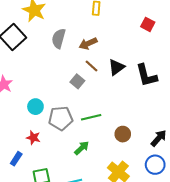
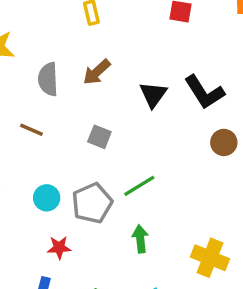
brown line: (92, 66) -> (31, 130), moved
brown circle: (123, 134) -> (224, 142), moved
green arrow: (82, 148) -> (140, 239), turned -35

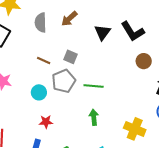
brown line: (31, 130) -> (44, 60), moved
green line: (139, 186) -> (94, 86), turned 36
gray pentagon: (92, 203) -> (64, 81), moved

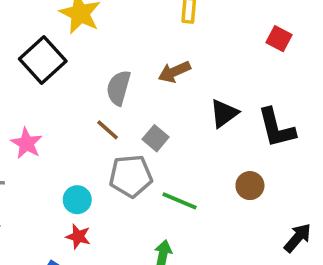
gray semicircle: (41, 23) -> (119, 88), moved
brown circle: (144, 61) -> (250, 186), moved
cyan circle: (39, 92) -> (77, 200), moved

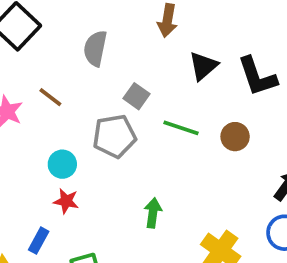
brown arrow: (174, 72) -> (167, 20), moved, turned -52
brown line: (108, 130) -> (50, 97), moved
green line: (180, 201) -> (181, 128), moved

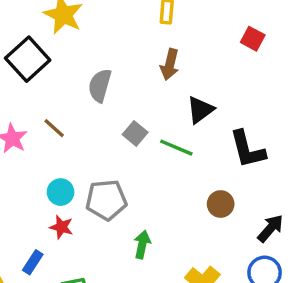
black L-shape: (257, 76) -> (247, 149), moved
green line: (181, 128) -> (176, 148), moved
gray pentagon: (114, 136) -> (106, 200), moved
brown circle: (235, 137) -> (221, 204), moved

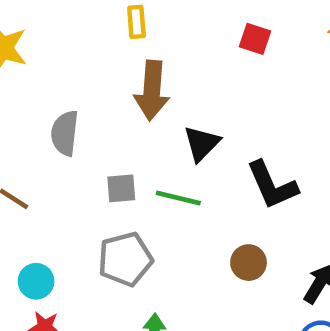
brown arrow: (170, 64) -> (152, 90), size x1.4
gray square: (135, 133) -> (121, 188), turned -35
gray pentagon: (106, 200) -> (125, 259), moved

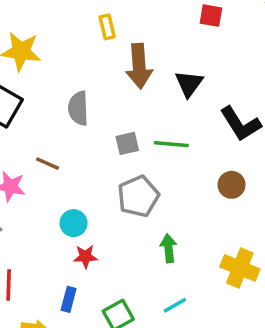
yellow rectangle: (136, 22) -> (107, 27), moved
black triangle: (202, 143) -> (189, 84), moved

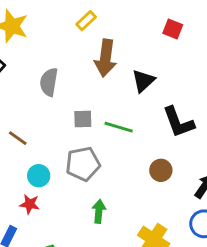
yellow rectangle: (107, 27) -> (86, 21), turned 48
brown line: (48, 164) -> (18, 138), moved
cyan circle: (74, 223) -> (39, 176), moved

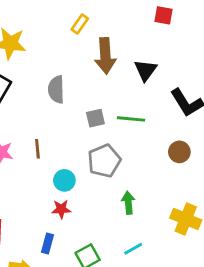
brown line: (18, 138) -> (37, 149), turned 60

